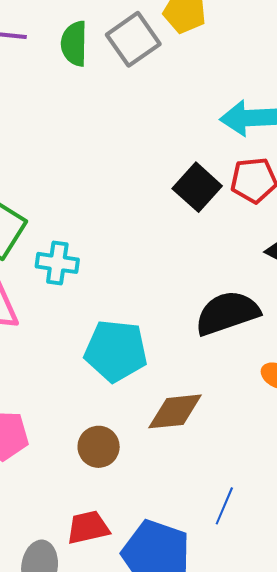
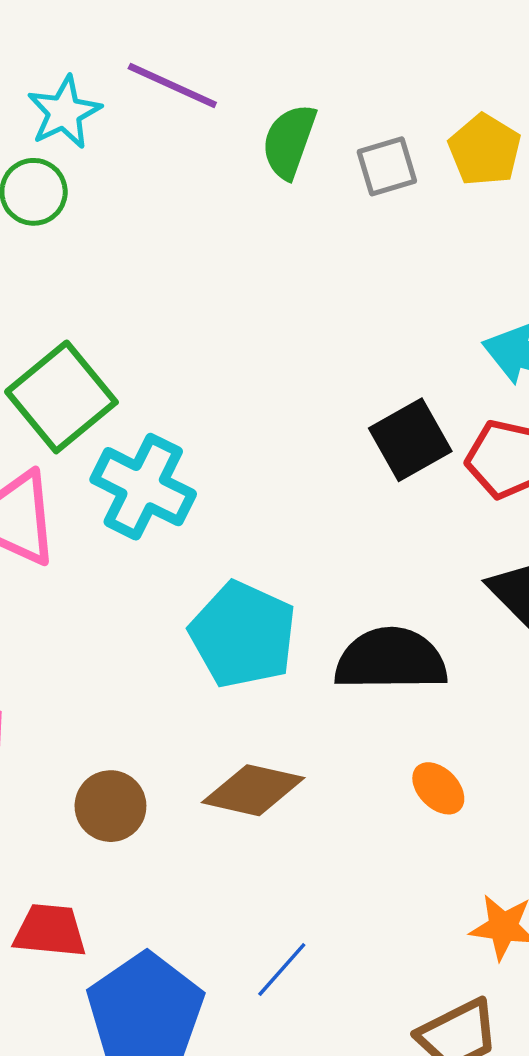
gray square: (133, 39) -> (387, 166), size x0.7
cyan cross: (57, 263) -> (143, 487), size x1.4
cyan pentagon: (116, 351) -> (243, 635), moved

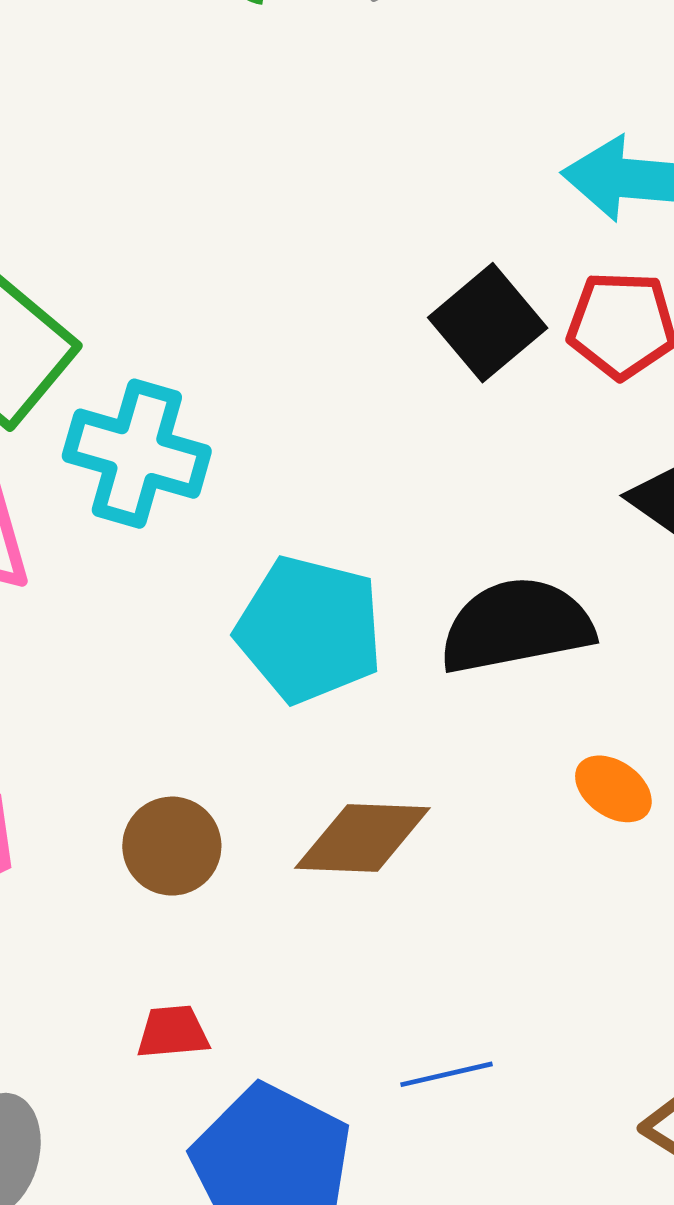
brown circle: (110, 806) -> (172, 846), moved
red trapezoid: (50, 931) -> (173, 1032), moved, size x0.7
blue line: (282, 970) -> (447, 1074), turned 46

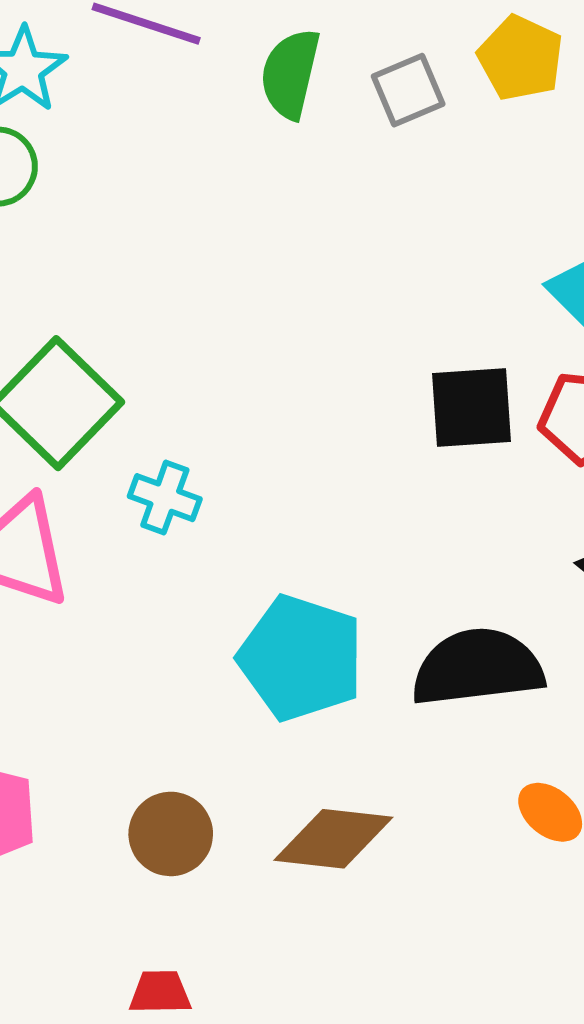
black square: (488, 323) -> (471, 408), turned 32
cyan cross: (137, 454) -> (165, 498), size x0.6

